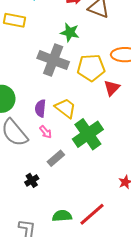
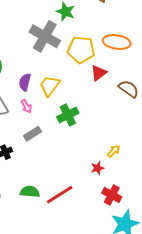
yellow trapezoid: (65, 108) -> (50, 86), turned -100
green cross: (88, 134) -> (68, 115), size x0.7

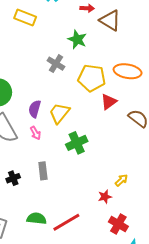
gray cross: (45, 36) -> (56, 64), size x0.6
gray rectangle: (33, 134) -> (43, 171), moved, turned -66

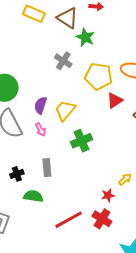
brown triangle: (110, 20) -> (68, 18), moved
green semicircle: (37, 218) -> (33, 196), moved
red cross: (118, 224) -> (102, 219), moved

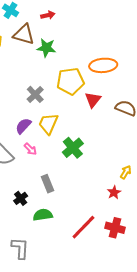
gray cross: (63, 61) -> (35, 94), moved, turned 30
purple semicircle: (41, 105) -> (23, 126), turned 42
red cross: (102, 219) -> (115, 228), moved

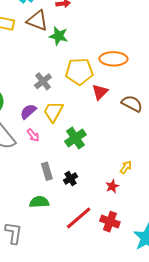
black cross: (21, 198) -> (71, 178), moved

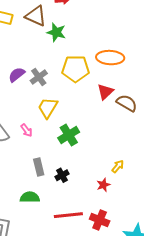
red triangle: (100, 92) -> (105, 92), moved
purple semicircle: (28, 112) -> (17, 75), moved
red line: (79, 218) -> (68, 215), turned 32

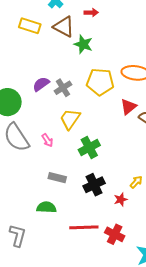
gray rectangle: (39, 167) -> (57, 178), turned -66
black cross: (62, 175) -> (94, 185), moved, size x1.5

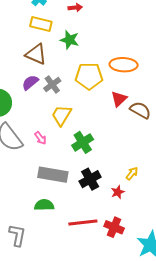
yellow rectangle: (30, 26) -> (41, 24), moved
brown triangle: (64, 27) -> (36, 54), moved
gray rectangle: (57, 178) -> (53, 175), size x1.6

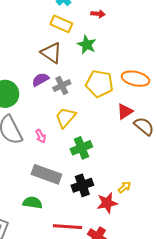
red star: (118, 192) -> (107, 203), size x1.5

